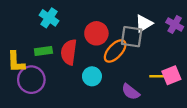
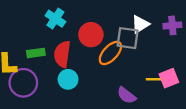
cyan cross: (49, 18) -> (55, 19), moved
purple cross: (175, 25) -> (172, 25), turned -35
cyan circle: (92, 76) -> (68, 79), moved

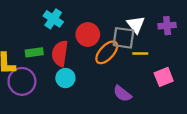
white triangle: (140, 24) -> (136, 24), turned -36
yellow line: (154, 79) -> (140, 53), moved

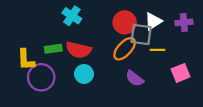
white triangle: (136, 24) -> (153, 21), turned 36
red circle: (88, 34) -> (125, 22), moved
red semicircle: (60, 53) -> (78, 50), turned -85
purple semicircle: (122, 94) -> (134, 78), moved

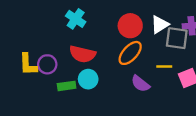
gray square: (141, 34) -> (177, 38), moved
green rectangle: (53, 49) -> (67, 86), moved
yellow line: (158, 50) -> (164, 67), moved
purple circle: (41, 77) -> (47, 64), moved, size x0.7

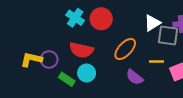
red circle: (130, 26) -> (101, 19), moved
yellow L-shape: (28, 64) -> (31, 59), turned 105
green rectangle: (67, 86) -> (67, 79), turned 42

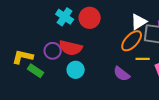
orange ellipse: (125, 49) -> (132, 41), moved
purple circle: (49, 59) -> (53, 51), moved
green rectangle: (67, 79) -> (36, 71), moved

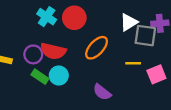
orange ellipse: (132, 41) -> (97, 48), moved
green rectangle: (36, 71) -> (40, 77), moved
purple semicircle: (122, 74) -> (102, 92), moved

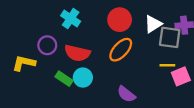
red circle: (74, 18) -> (120, 20), moved
purple circle: (33, 54) -> (47, 45), moved
yellow line: (133, 63) -> (167, 65), moved

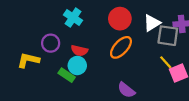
red semicircle: (77, 53) -> (79, 51), size x0.7
yellow line: (167, 65) -> (166, 62), turned 48
cyan circle: (83, 78) -> (77, 66), moved

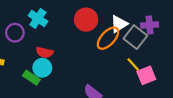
gray square: (168, 36) -> (135, 37), turned 30
purple circle: (51, 43) -> (15, 33), moved
orange ellipse: (121, 47) -> (108, 38), moved

